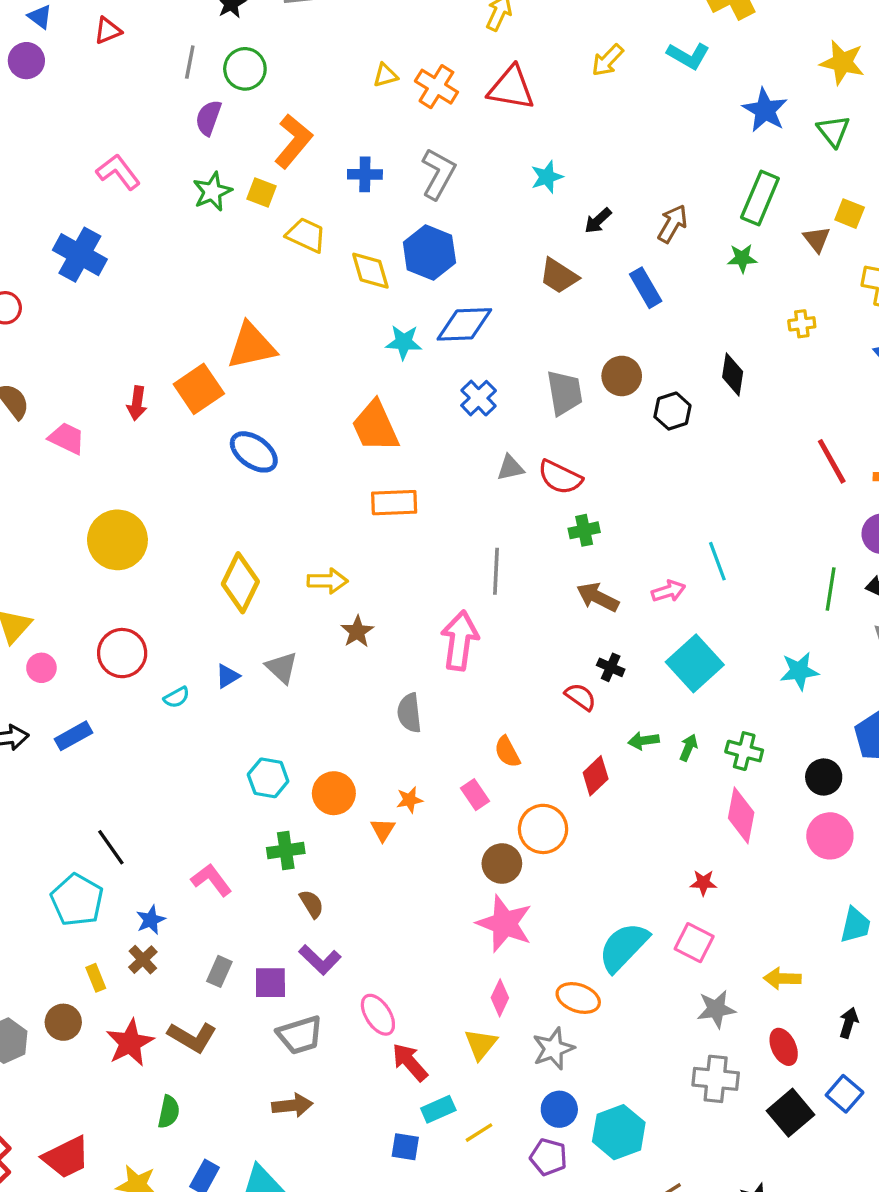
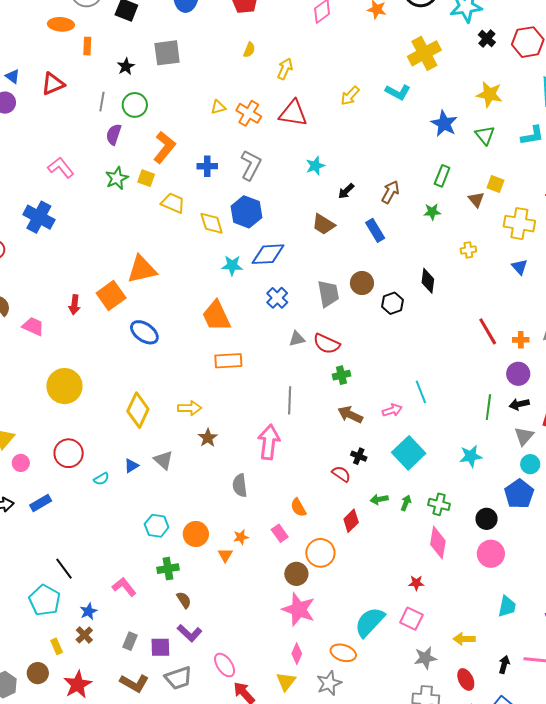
red triangle: (108, 31) -> (53, 84), size x1.4
green rectangle: (760, 198) -> (442, 176), size x0.7
brown L-shape: (192, 1037) -> (134, 683), moved

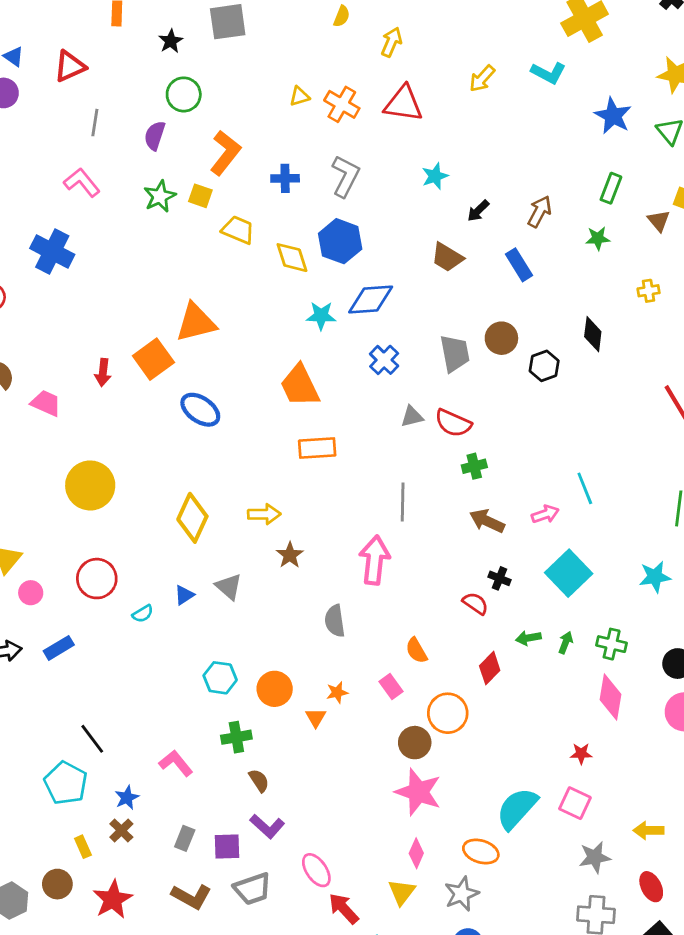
gray line: (102, 102) -> (95, 123), moved

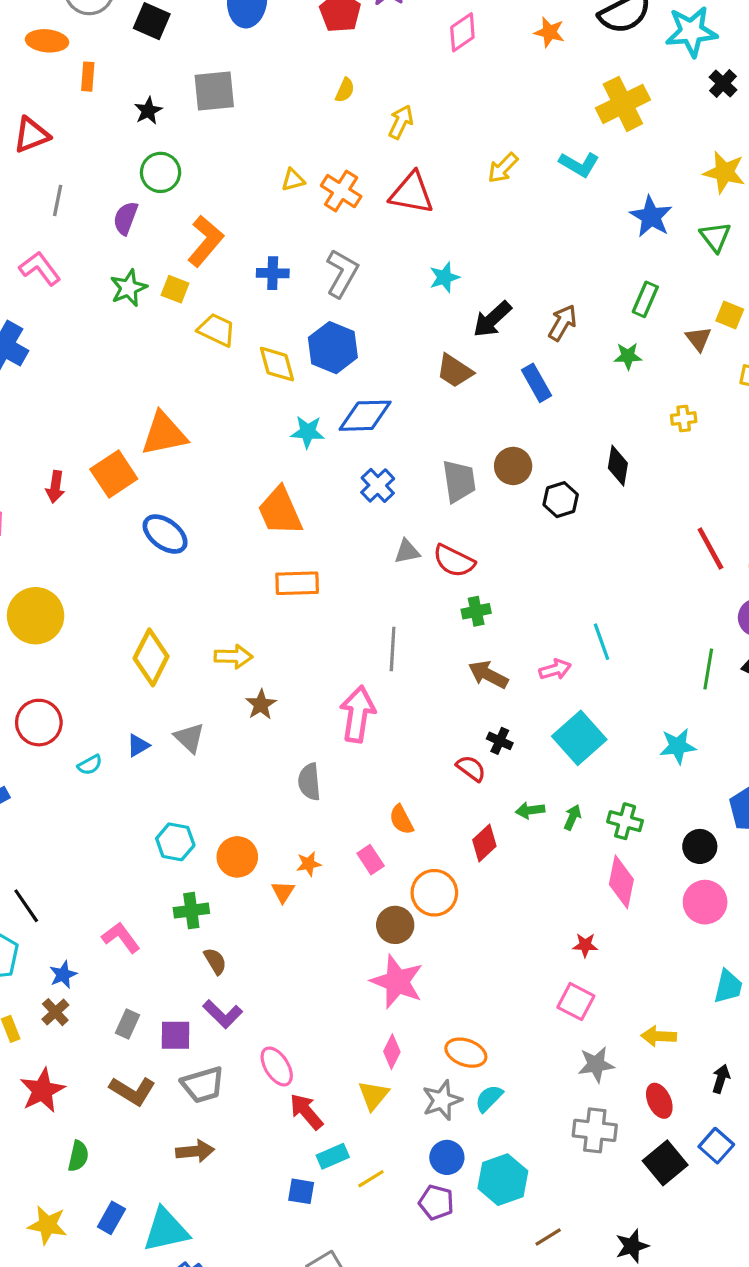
black arrow: (478, 211) -> (492, 319), size x1.5
cyan semicircle: (517, 808) -> (489, 1098), moved, size x0.6

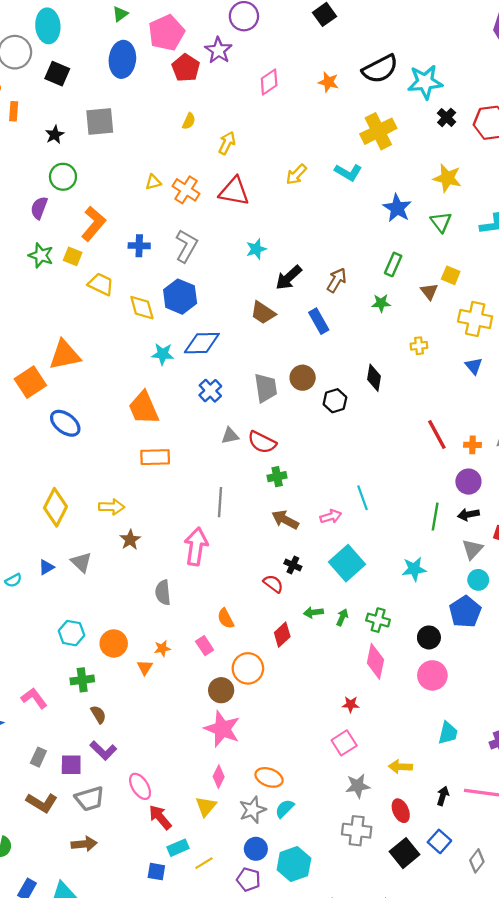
green star: (128, 288) -> (41, 255), turned -30
pink square: (576, 1002) -> (344, 743), turned 30

